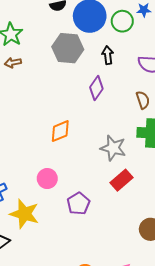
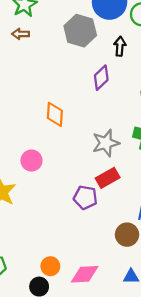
orange diamond: (60, 131) -> (55, 114), turned -75
gray star: (113, 148) -> (106, 143), turned 30
purple pentagon: (78, 204) -> (85, 197), moved, turned 30

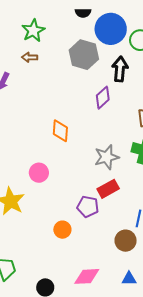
black arrow: (120, 46) -> (120, 69), size x1.4
orange circle: (50, 266) -> (62, 230), moved

